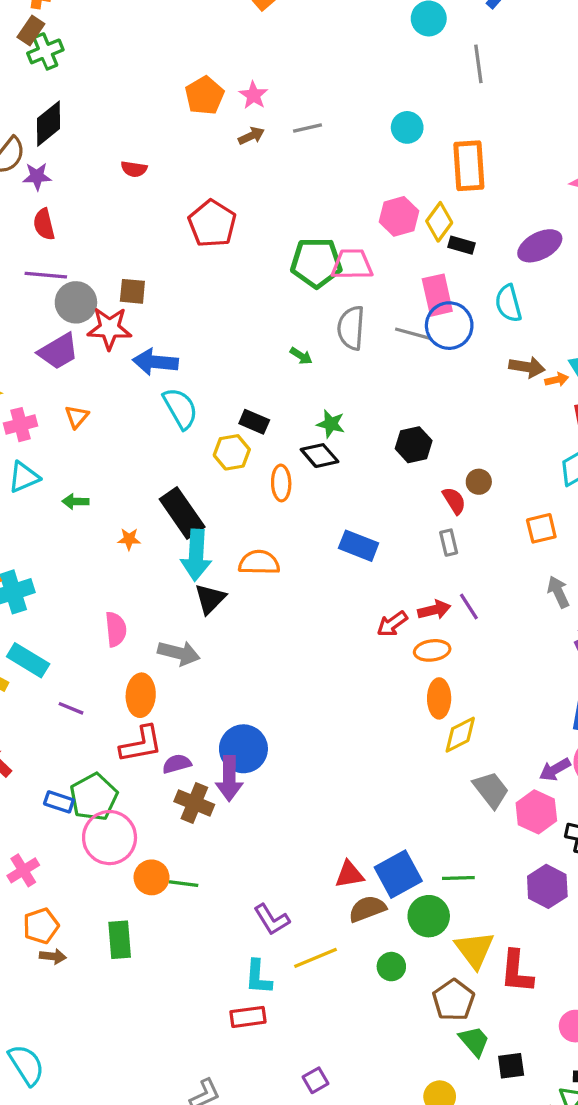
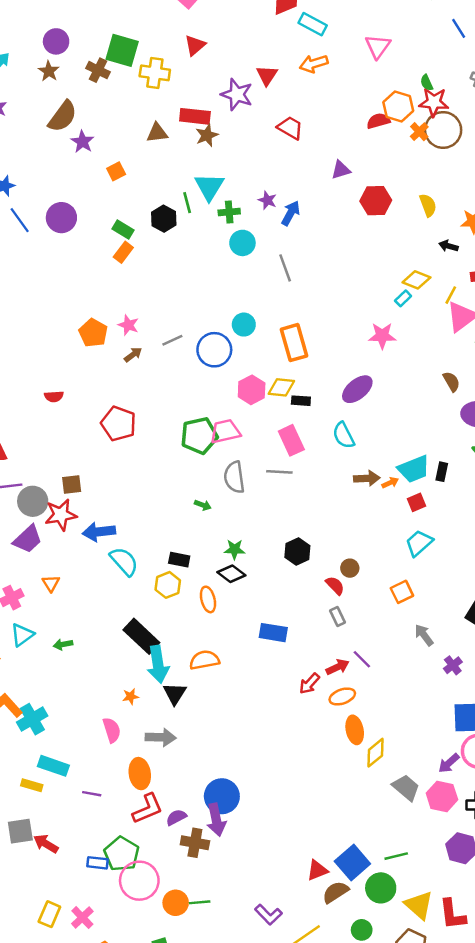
yellow diamond: (439, 222) -> (281, 387), turned 72
blue circle: (449, 326) -> (214, 350), moved
orange star: (129, 539) -> (131, 696), moved

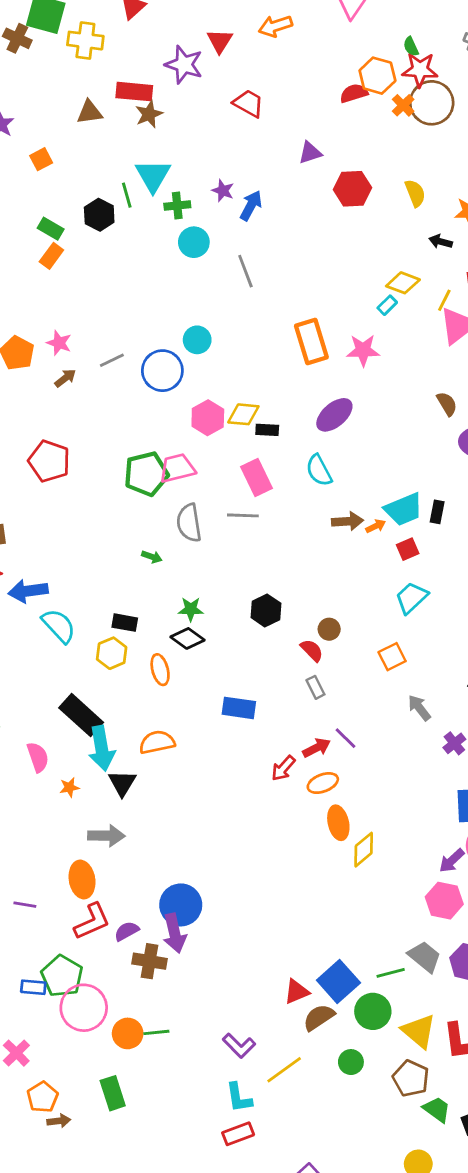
orange rectangle: (294, 343) -> (311, 342), moved
pink semicircle: (112, 730) -> (38, 757), moved
gray trapezoid: (406, 788) -> (425, 957), moved

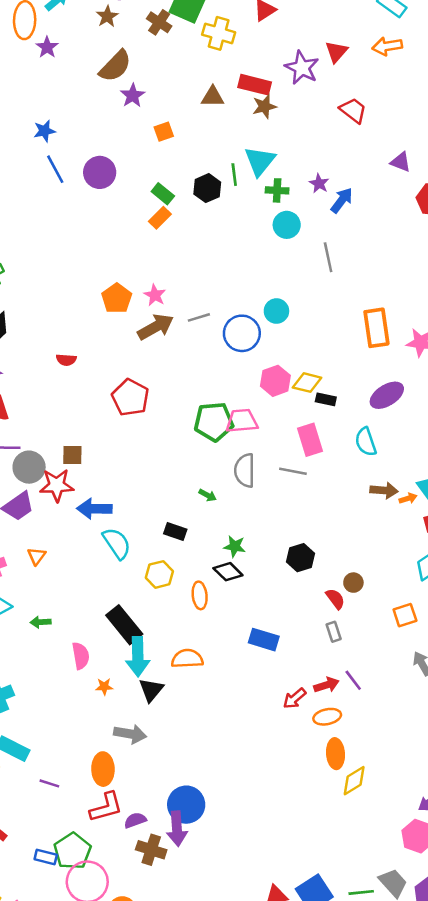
purple triangle: (310, 153) -> (401, 162), turned 30
brown arrow: (65, 378) -> (156, 327), size x1.8
black rectangle: (125, 623) -> (175, 532), moved

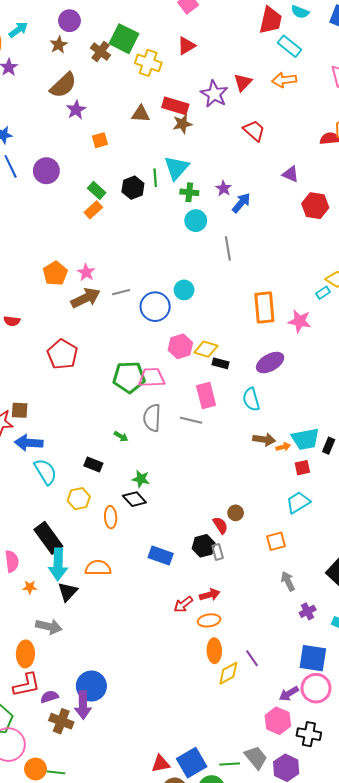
brown square: (72, 455) -> (20, 410), moved
black hexagon: (300, 558) -> (204, 546), moved
purple line: (353, 680) -> (252, 658), moved

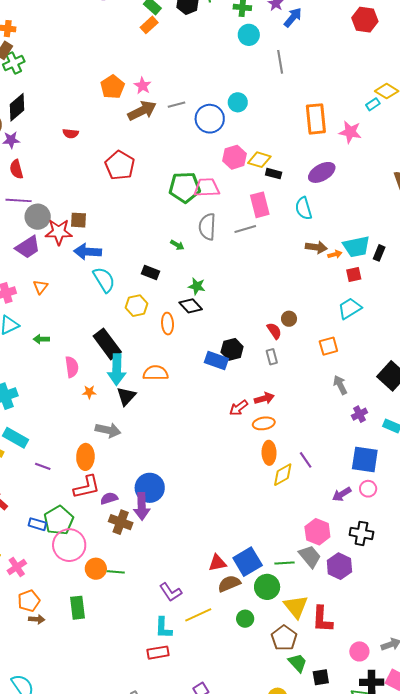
gray line: (191, 420) -> (245, 229), turned -30
black hexagon: (204, 546) -> (232, 349), moved
pink circle: (316, 688) -> (368, 489), size x0.6
pink hexagon: (278, 721) -> (317, 532), moved

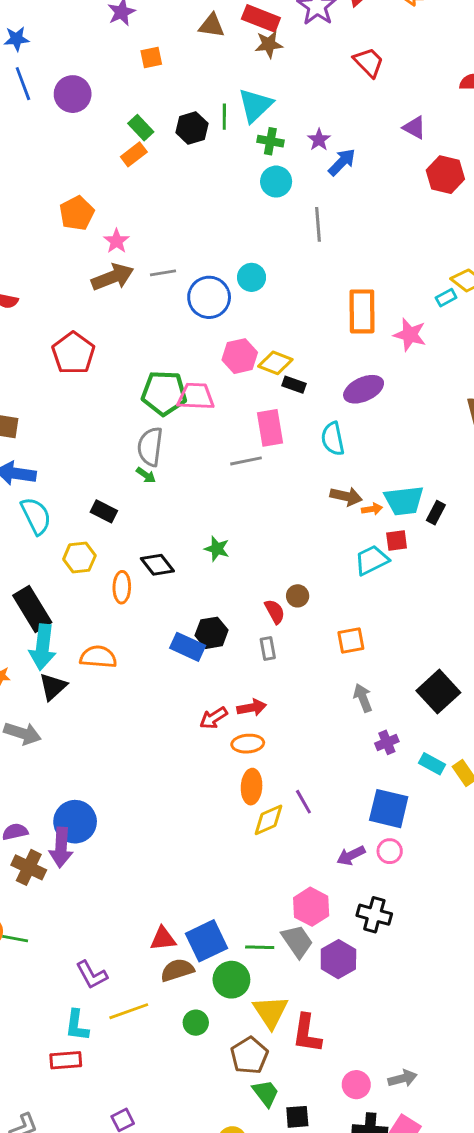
orange pentagon: (112, 87) -> (77, 213), moved
gray semicircle: (207, 227) -> (150, 447), moved
green star: (197, 286) -> (217, 549), moved
cyan trapezoid: (350, 308) -> (372, 560), moved

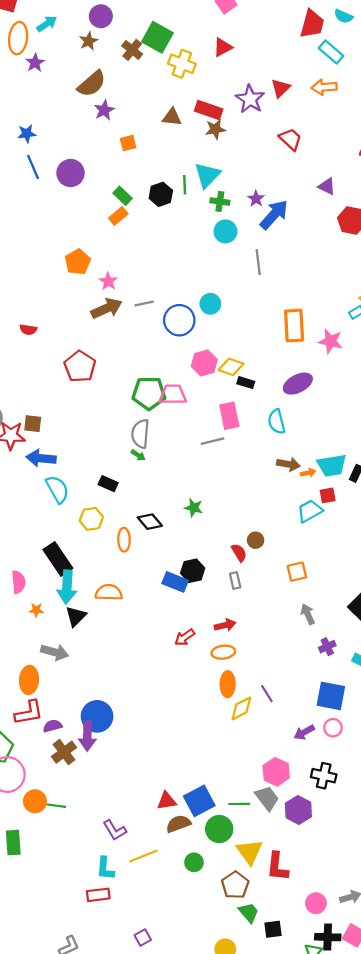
blue arrow: (342, 162) -> (274, 215), size x1.4
red arrow: (213, 718) -> (185, 637), moved
brown cross: (29, 867) -> (64, 752), turned 30

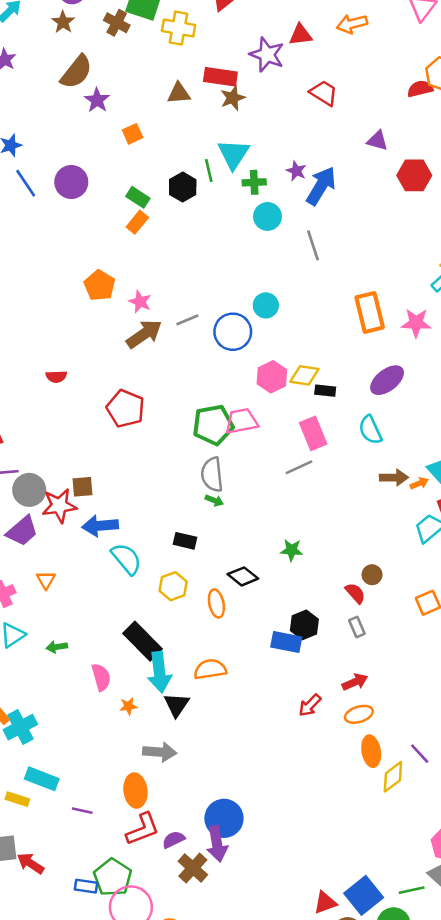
red triangle: (281, 88) -> (301, 35), turned 48

